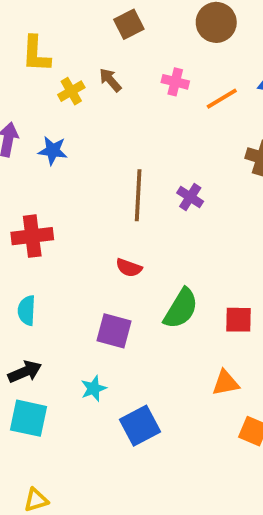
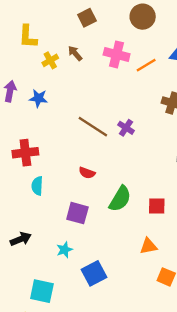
pink cross: (175, 82) -> (117, 54), size x1.5
brown line: (138, 195) -> (93, 127), turned -60
cyan semicircle: (27, 310) -> (37, 186), moved
cyan square: (29, 418) -> (42, 291), moved

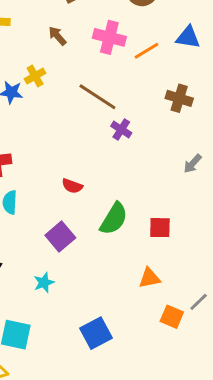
yellow cross: (50, 60) -> (35, 76), moved
brown line: (93, 127) -> (97, 97), moved
purple square: (77, 213) -> (60, 236), turned 35
blue square: (94, 273) -> (96, 333), moved

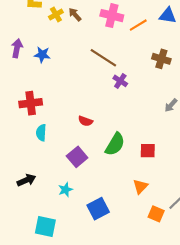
yellow cross: (35, 76) -> (56, 14), moved
orange triangle: (149, 278) -> (140, 186), turned -35
blue square: (96, 333) -> (98, 209), moved

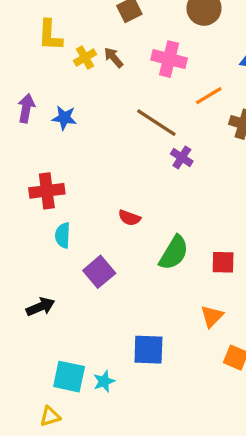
orange line: (138, 25) -> (209, 96), moved
purple square: (77, 157) -> (99, 272), moved
cyan star: (65, 190) -> (104, 381), moved
blue square: (98, 209) -> (148, 350), turned 30

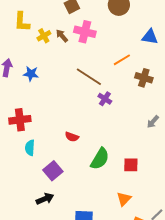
pink cross: (169, 59) -> (85, 32), moved
black arrow: (40, 307) -> (45, 199), moved

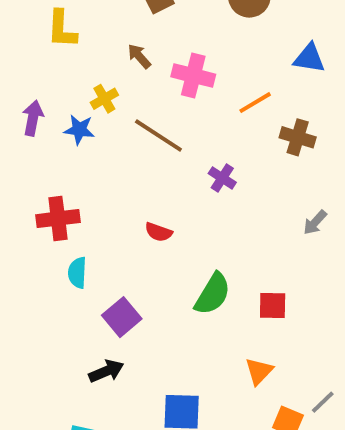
pink cross: (85, 32) -> (193, 75), moved
yellow cross: (44, 36) -> (104, 99), moved
brown line: (89, 77) -> (158, 135), moved
red semicircle: (72, 137) -> (158, 232), moved

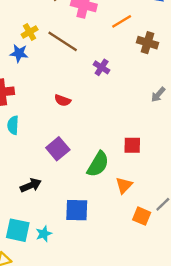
yellow cross: (104, 99) -> (30, 32), moved
blue star: (79, 130) -> (19, 53), moved
green semicircle: (213, 294) -> (98, 164), moved
purple square: (122, 317) -> (58, 149), moved

